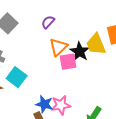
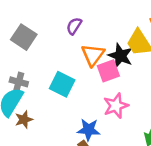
cyan square: (17, 77) -> (62, 84), moved
pink star: (61, 105) -> (116, 106), moved

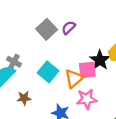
gray square: (24, 37) -> (47, 29), moved
orange triangle: (93, 55) -> (74, 78), moved
brown star: (24, 119) -> (24, 98), moved

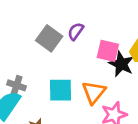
pink square: (87, 70) -> (108, 51), moved, turned 30
cyan square: (48, 72) -> (60, 90), turned -30

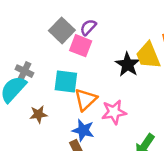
pink square: (108, 51) -> (81, 46), moved
orange triangle: (94, 92) -> (86, 99), moved

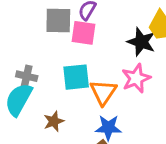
gray square: (62, 30) -> (58, 21), turned -30
pink star: (114, 112) -> (136, 78), moved

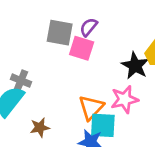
cyan square: (76, 77) -> (103, 125), moved

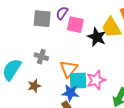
pink square: (82, 48) -> (75, 25), moved
gray cross: (21, 81) -> (41, 57), moved
pink star: (125, 99) -> (96, 80), moved

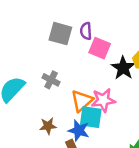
purple semicircle: (62, 13) -> (86, 31), turned -48
pink star: (96, 80) -> (103, 100), moved
brown star: (34, 86) -> (48, 126), moved

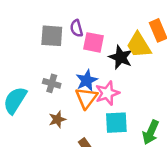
cyan square: (91, 117) -> (116, 123), moved
brown star: (48, 126) -> (57, 119), moved
blue star: (79, 130) -> (87, 80), moved, turned -30

